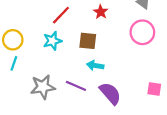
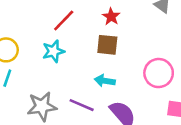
pink circle: (142, 32) -> (159, 73), moved
brown square: (88, 41) -> (107, 45), moved

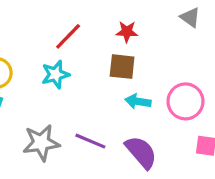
red star: (111, 17) -> (127, 32), turned -30
cyan arrow: (105, 81) -> (138, 101), moved

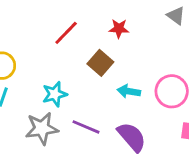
brown square: (122, 67) -> (100, 63), moved, turned 35
cyan star: (55, 74) -> (55, 94), moved

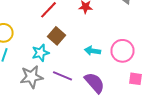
brown square: (100, 63) -> (56, 36), moved

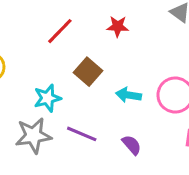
brown square: (56, 36) -> (88, 72), moved
purple semicircle: (94, 83) -> (132, 145), size x0.6

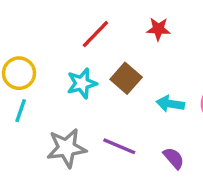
cyan star: (47, 98) -> (82, 83), moved

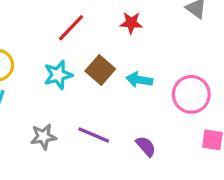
cyan arrow: (170, 104) -> (139, 80), moved
gray star: (67, 148) -> (43, 137), size x0.7

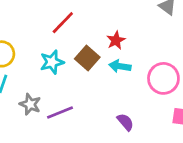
red star: (131, 23) -> (116, 40), moved, turned -30
purple line: (94, 135) -> (60, 112), moved, turned -45
gray star: (43, 137) -> (30, 104), moved, turned 30

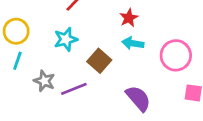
brown square: (87, 58) -> (99, 61), moved
purple semicircle: (125, 122) -> (138, 98), size x1.5

